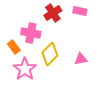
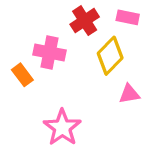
yellow diamond: (50, 54) -> (110, 56), moved
pink star: (25, 69) -> (62, 127), moved

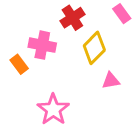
pink rectangle: (128, 17) -> (122, 14), moved, turned 42

